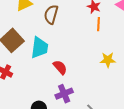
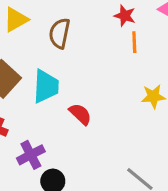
purple cross: (64, 94) -> (31, 155), moved

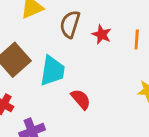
red star: (125, 16) -> (102, 35), moved

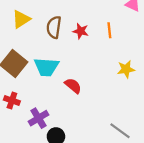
cyan trapezoid: (52, 71) -> (46, 67), turned 95

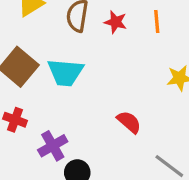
red semicircle: (73, 86) -> (129, 122), moved

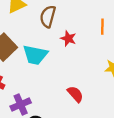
red star: (116, 22) -> (68, 38), moved

